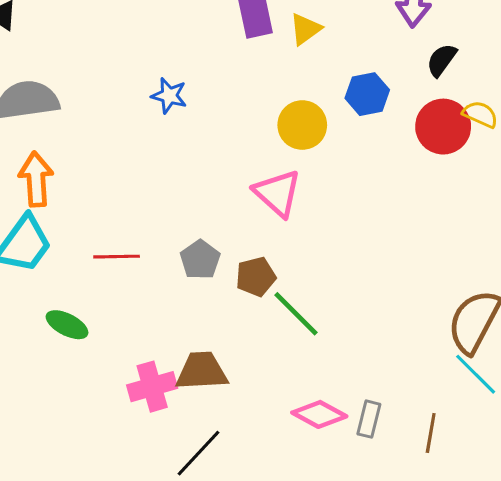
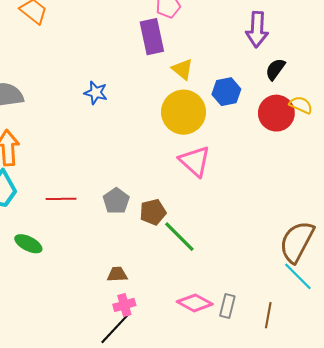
yellow triangle: (305, 29) -> (182, 69), moved, turned -45
yellow circle: (302, 125) -> (184, 112), size x1.4
pink triangle: (277, 193) -> (195, 161), moved
brown trapezoid: (202, 371) -> (117, 274), size x0.6
pink cross: (152, 387) -> (124, 305), moved, size x0.7

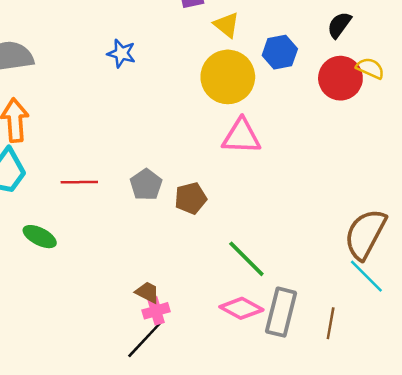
pink triangle: (195, 161) -> (241, 136), turned -40
green line: (179, 237) -> (246, 259), moved
brown trapezoid: (117, 274) -> (147, 292), moved, turned 30
gray rectangle: (227, 306) -> (281, 312), size x1.6

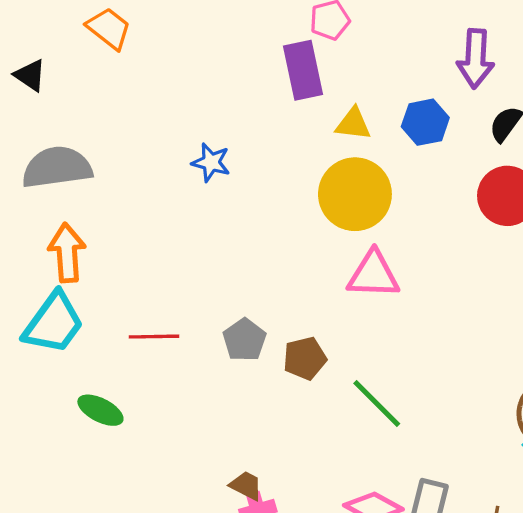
yellow triangle: (227, 25) -> (353, 124), turned -32
blue hexagon: (280, 52) -> (425, 122), moved
green line: (246, 259) -> (377, 403), moved

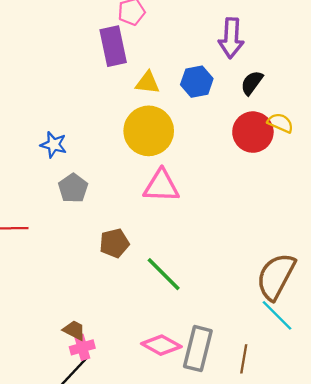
blue star: (211, 162) -> (54, 145), moved
gray pentagon: (244, 340) -> (73, 188), moved

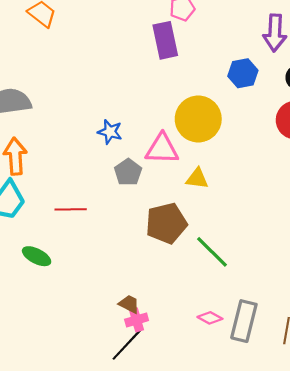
yellow triangle: (148, 83) -> (197, 179), moved
pink triangle: (161, 186) -> (162, 149), moved
brown pentagon: (114, 243) -> (166, 223), size x1.5
pink diamond: (161, 345) -> (210, 318), size x0.7

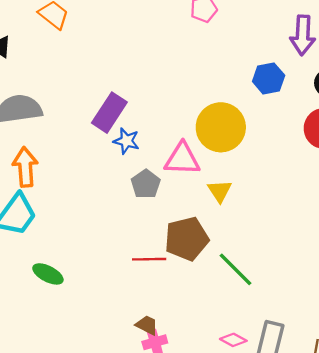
purple rectangle: (165, 40) -> (109, 113), moved, turned 45
yellow triangle: (197, 179) -> (220, 191), turned 50
red line: (71, 209) -> (149, 259), moved

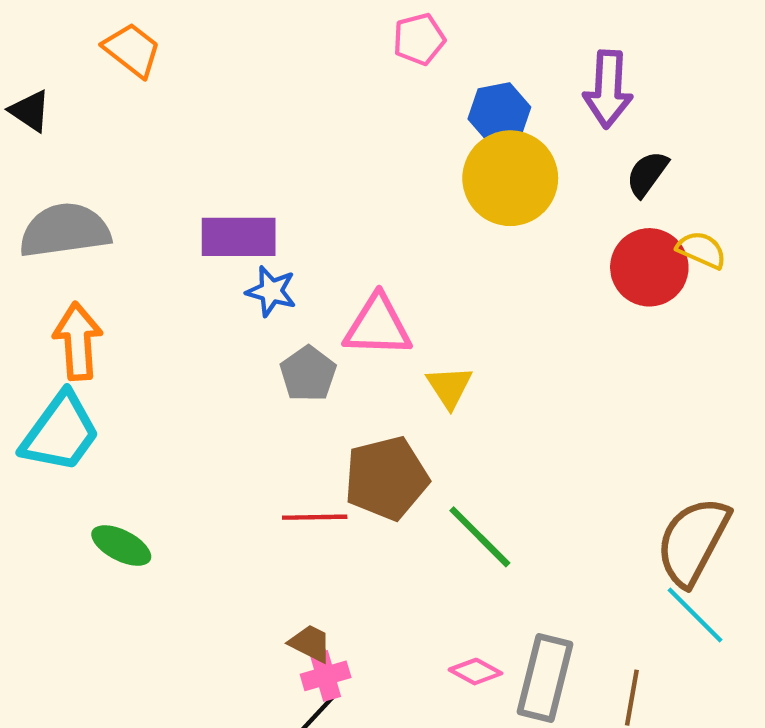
blue hexagon: (269, 78) -> (499, 113), moved
purple rectangle: (109, 113) -> (239, 237), turned 57
yellow circle: (221, 127) -> (510, 178), moved

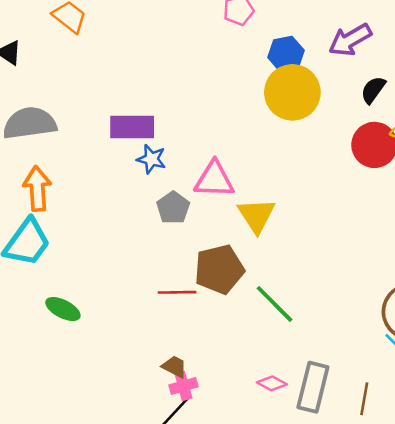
purple arrow: (608, 89) -> (350, 40), turned 57
yellow triangle: (449, 387) -> (256, 215), size x1.4

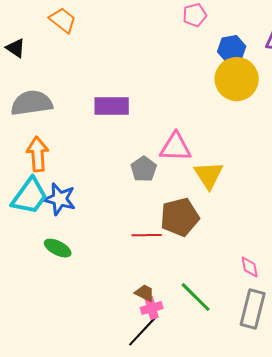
blue star: (151, 159) -> (60, 199), moved, size x1.4
green line: (274, 304) -> (196, 297), moved
pink diamond: (272, 383) -> (250, 267), moved, turned 50

